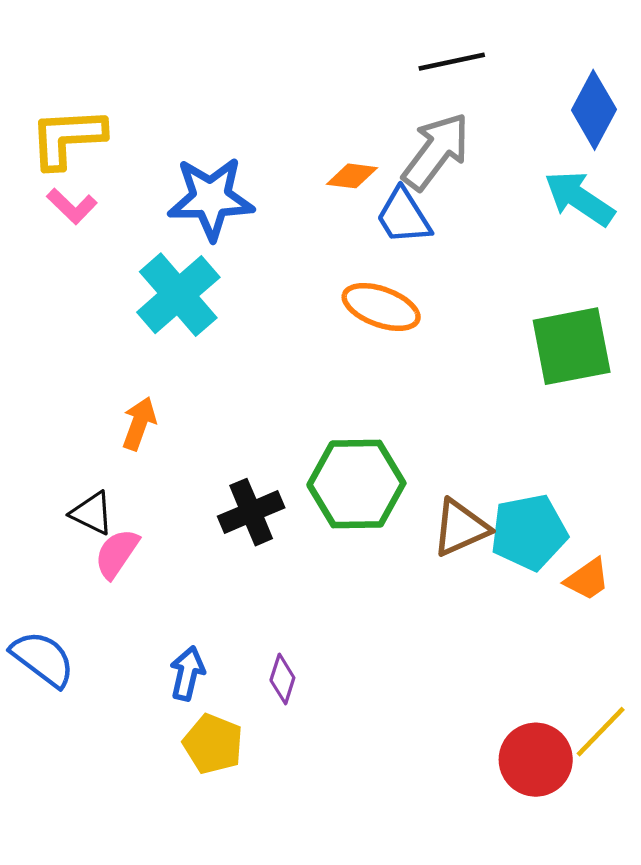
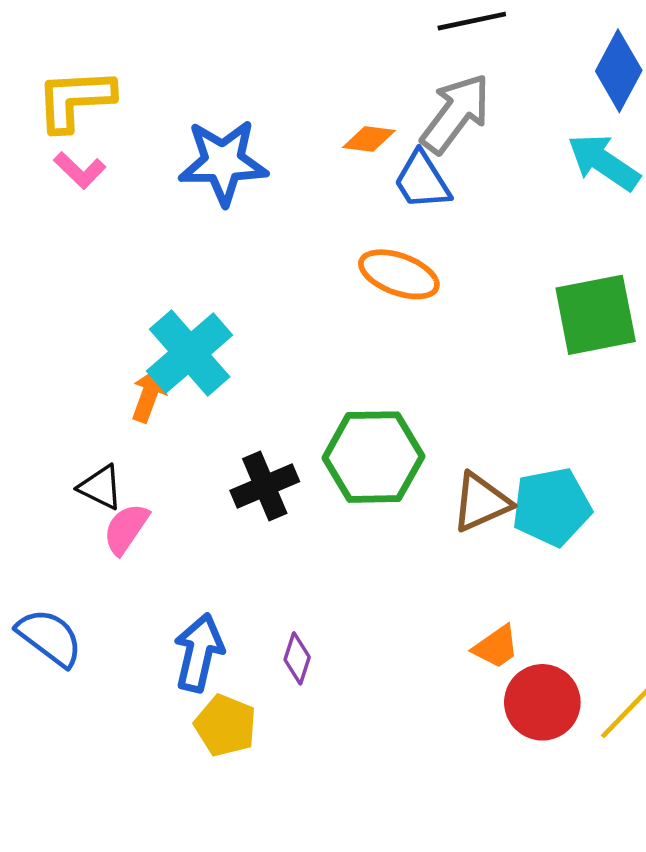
cyan cross: (178, 295) -> (190, 353), moved
orange trapezoid: (587, 579) -> (496, 647), moved
blue arrow: (187, 673) -> (199, 653), size x1.4
red circle: (536, 760) -> (542, 702), moved

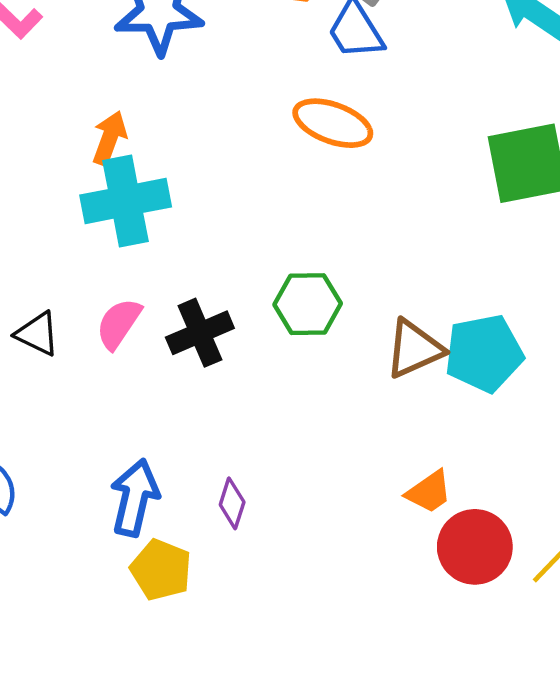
cyan cross: (190, 353) -> (126, 201), turned 30
orange arrow: (149, 395) -> (110, 138), moved
green hexagon: (373, 457) -> (308, 304), size x0.7
pink semicircle: (126, 529) -> (119, 324), moved

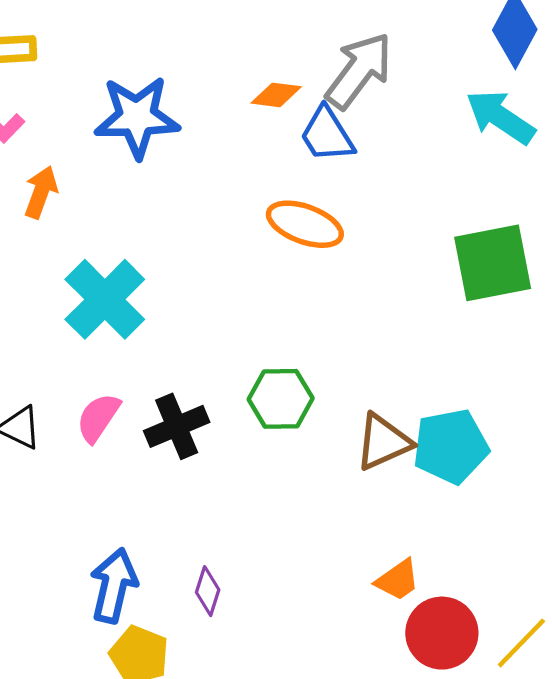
orange arrow: (110, 138) -> (41, 192), moved
cyan cross: (126, 201) -> (105, 299), turned -34

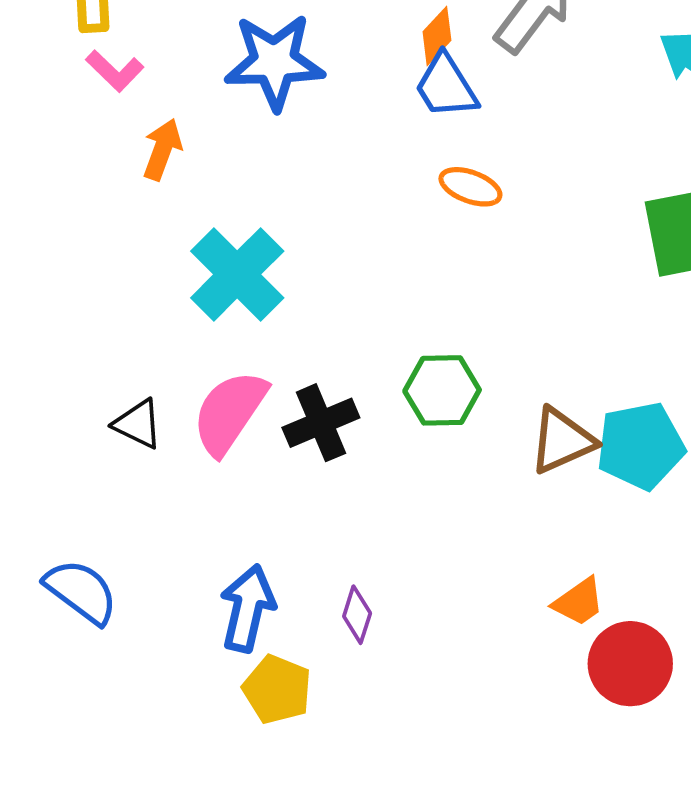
orange diamond: (276, 95) -> (437, 36), turned -54
blue trapezoid: (327, 135) -> (446, 86), moved
orange ellipse: (305, 224) -> (470, 187), size x0.7
pink semicircle: (98, 418) -> (229, 412), size x1.5

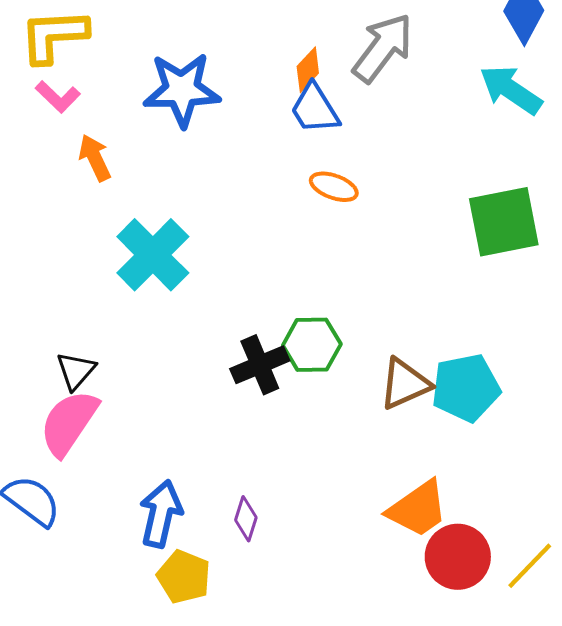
orange arrow: (162, 149) -> (95, 158), turned -45
pink semicircle: (229, 412) -> (69, 423), moved
black cross: (321, 423) -> (260, 365), moved
black triangle: (138, 424) -> (76, 371), turned 45
orange trapezoid: (579, 602) -> (418, 509), size x1.5

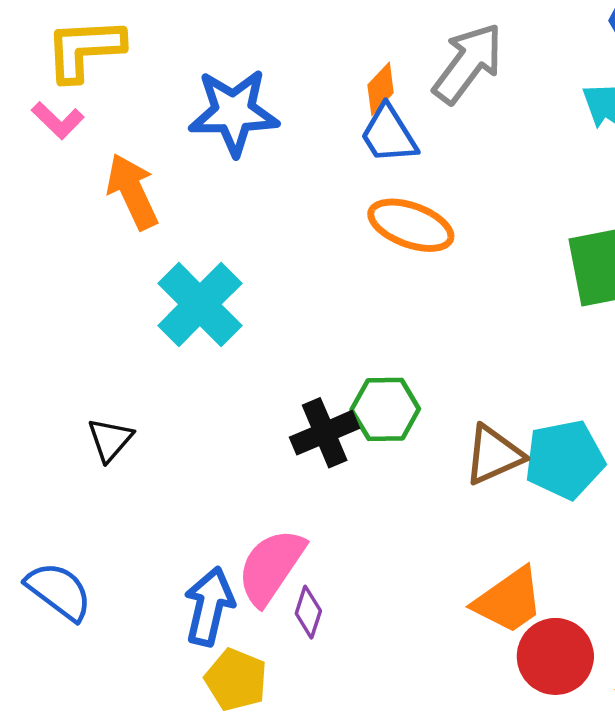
pink L-shape: (58, 97) -> (58, 120), moved
orange arrow: (95, 158) -> (132, 191), size x1.4
orange ellipse: (334, 187) -> (411, 225), size x1.5
pink semicircle: (69, 423) -> (271, 567), moved

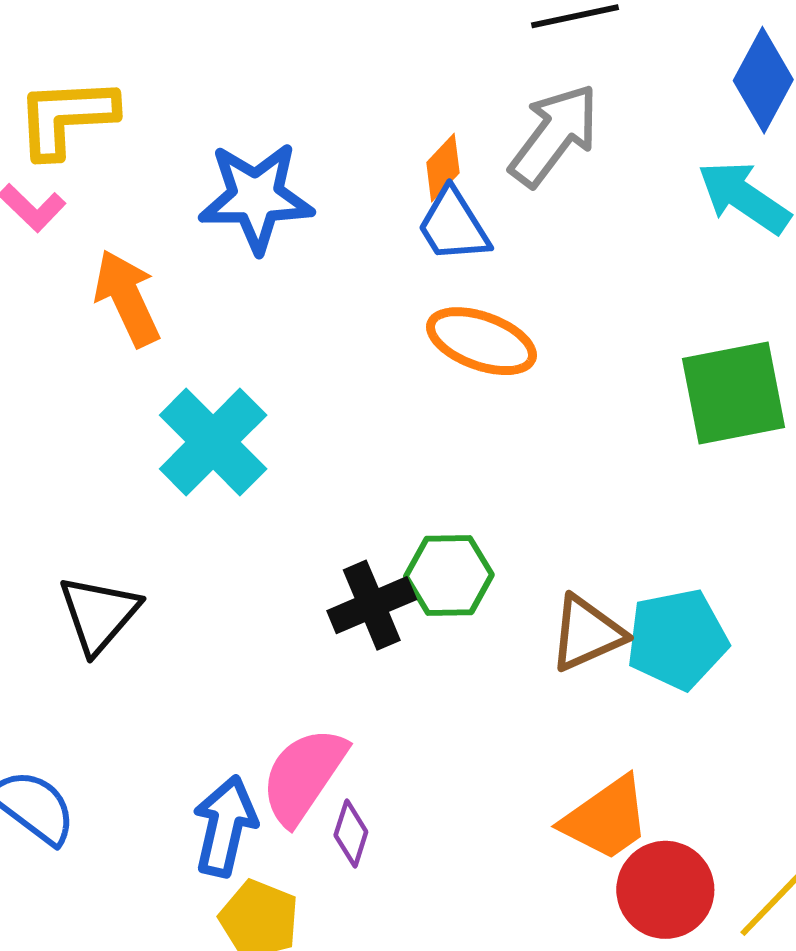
black triangle: (110, 440) -> (99, 614), size x1.4

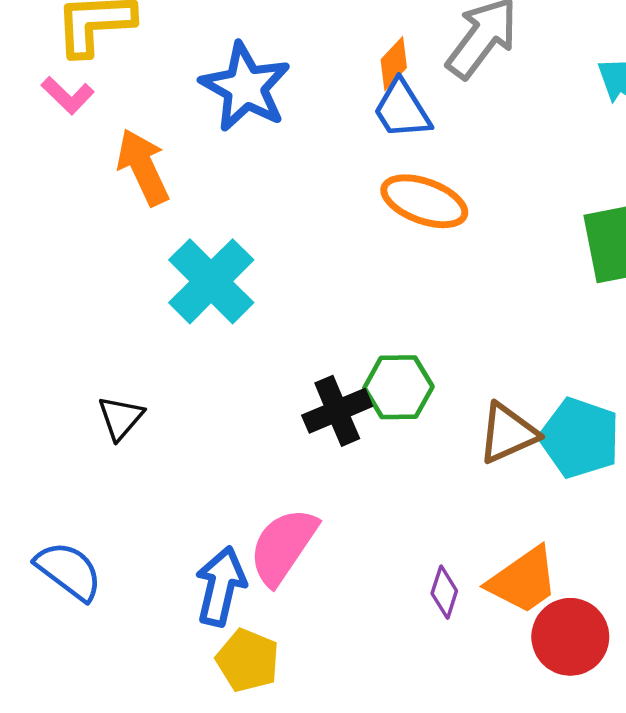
blue star: (256, 197) -> (245, 87), turned 30
black triangle: (99, 614) -> (121, 418), size x0.7
cyan pentagon: (677, 639) -> (580, 438), turned 30
purple diamond: (351, 833) -> (444, 592), moved

